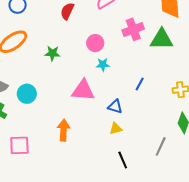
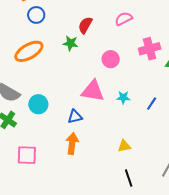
green star: (52, 53) -> (70, 43), moved
cyan star: (103, 65) -> (123, 97), moved
pink triangle: (83, 90) -> (93, 91), moved
blue triangle: (115, 106) -> (75, 117), moved, turned -35

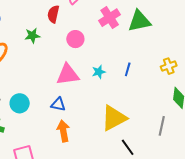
red semicircle: (85, 25) -> (53, 14), moved
blue triangle: (75, 117) -> (58, 104), turned 42
yellow triangle: (124, 146) -> (114, 118), size x2.0

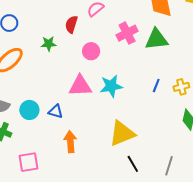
blue line: (128, 69) -> (156, 85), moved
cyan star: (99, 72) -> (111, 86), size x1.6
blue triangle: (58, 104) -> (56, 111), moved
gray line: (162, 126) -> (169, 166), moved

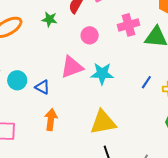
pink triangle: (80, 86) -> (72, 67), turned -30

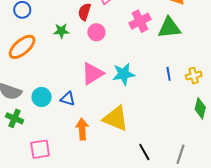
pink circle: (90, 35) -> (96, 32), moved
blue line: (146, 82) -> (169, 74), turned -32
yellow triangle: (103, 122) -> (116, 118), moved, turned 44

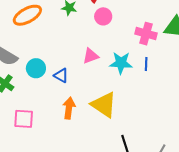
pink cross: (140, 21) -> (146, 34), moved, turned 30
pink triangle: (92, 73) -> (91, 56), size x0.7
blue line: (169, 74) -> (146, 64), moved

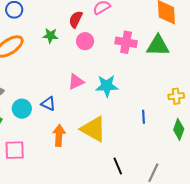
pink cross: (146, 34) -> (126, 42), moved
blue line: (146, 64) -> (144, 117), moved
cyan circle: (36, 68) -> (22, 109), moved

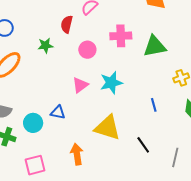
pink circle: (85, 41) -> (87, 50), moved
green triangle: (158, 46) -> (155, 46), moved
orange arrow: (59, 135) -> (77, 154), moved
black line: (118, 166) -> (143, 145), moved

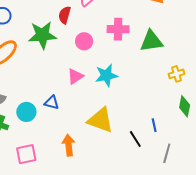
green star: (45, 45) -> (42, 35), size x1.8
blue line: (154, 105) -> (154, 125), moved

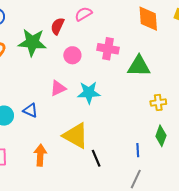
blue line: (154, 125) -> (138, 150), moved
black line: (135, 139) -> (96, 158), moved

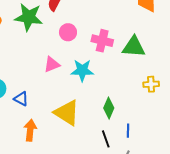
pink cross: (108, 49) -> (102, 41), moved
blue triangle: (30, 110) -> (21, 99), moved
green diamond: (161, 136) -> (109, 108), moved
black line: (96, 158) -> (106, 139), moved

